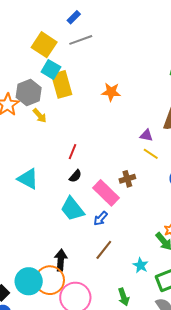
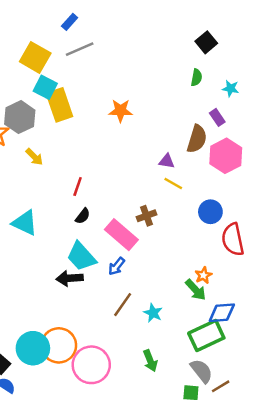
yellow arrow: (40, 116) -> (34, 157), moved
black arrow: (61, 260) -> (70, 278), moved, turned -95
cyan star: (141, 265) -> (153, 313), moved

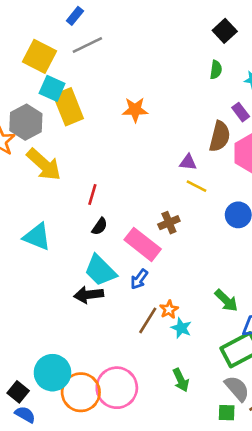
yellow arrow: (34, 157) -> (44, 165), size x1.8
orange star: (203, 275) -> (169, 309), moved
orange circle: (59, 345) -> (81, 392), moved

